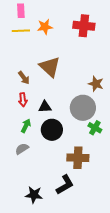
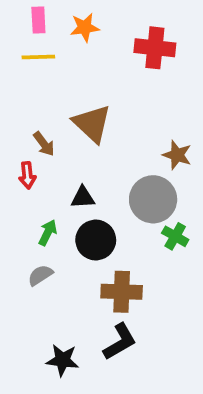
orange star: (45, 27) -> (85, 27), moved
red arrow: (23, 100) -> (27, 175), moved
brown cross: (78, 158) -> (122, 292), moved

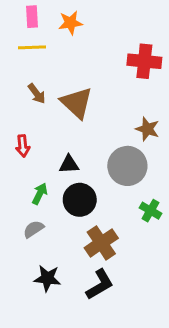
red cross: (155, 48) -> (144, 61), moved
brown arrow: (44, 144) -> (37, 94), moved
green cross: (175, 236) -> (151, 211), moved
brown cross: (122, 292) -> (101, 243), turned -36
black star: (62, 360) -> (47, 278), moved

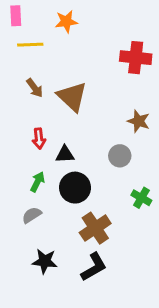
pink rectangle: (32, 17) -> (16, 16), moved
red arrow: (23, 146) -> (39, 138), moved
gray circle: (127, 166) -> (120, 156), size x0.6

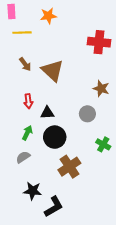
black L-shape: (94, 267) -> (54, 207), moved

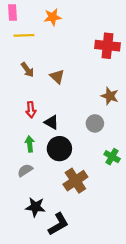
brown triangle: (53, 71) -> (57, 77), size x0.6
black triangle: (47, 113) -> (51, 122), turned 32
green arrow: (27, 133) -> (30, 144), turned -32

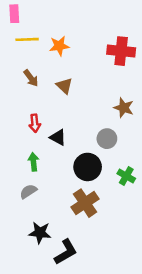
orange star: (53, 17) -> (59, 46), moved
black circle: (59, 149) -> (88, 167), moved

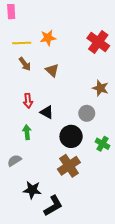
yellow line: (27, 39) -> (22, 43), moved
red cross: (121, 51) -> (98, 42), turned 30
gray semicircle: (28, 191) -> (14, 161), moved

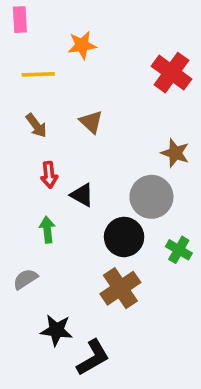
orange star: (48, 38) -> (82, 45), moved
brown arrow: (25, 64) -> (36, 126), moved
gray circle: (87, 113) -> (151, 197), size x1.5

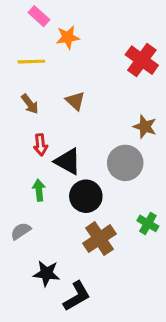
pink rectangle: (20, 20) -> (39, 16), moved, turned -45
black triangle: (82, 195) -> (68, 161), size x1.4
black circle: (124, 237) -> (86, 196), moved
green cross: (179, 250) -> (148, 223), moved

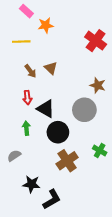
brown arrow: (30, 104) -> (30, 71), moved

